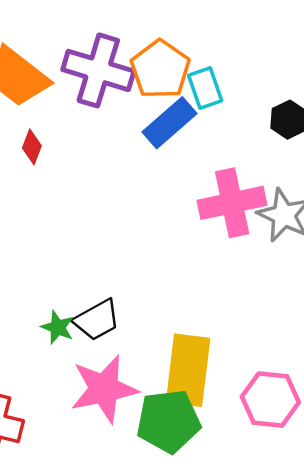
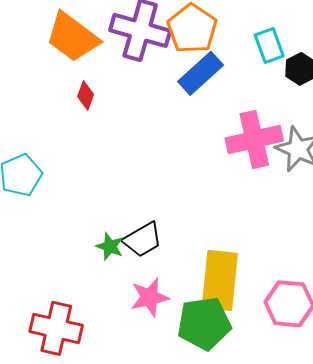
cyan rectangle: (205, 88) -> (269, 46), moved
pink star: (104, 389) -> (150, 297), size x0.7

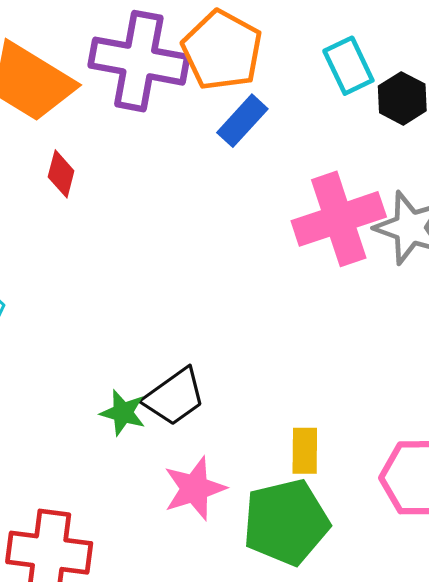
blue rectangle: (201, 73) -> (242, 121), size x0.7
yellow rectangle: (220, 281) -> (305, 451), size x0.5

